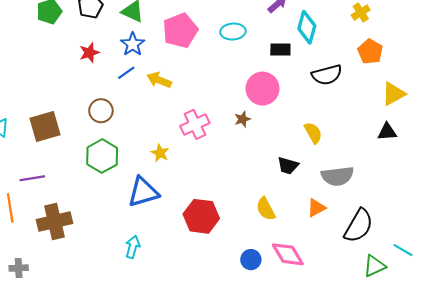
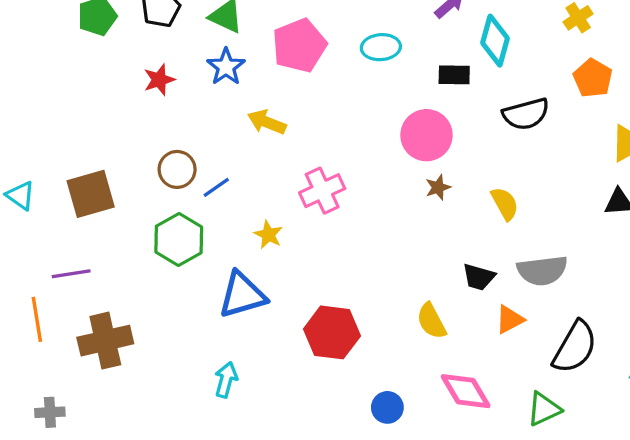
blue line: (126, 73) -> (216, 187), moved
brown star: (242, 119) -> (438, 187), moved
black trapezoid: (288, 166) -> (479, 277), moved
blue circle: (251, 260) -> (387, 407), moved
green triangle: (374, 266) -> (544, 409), moved

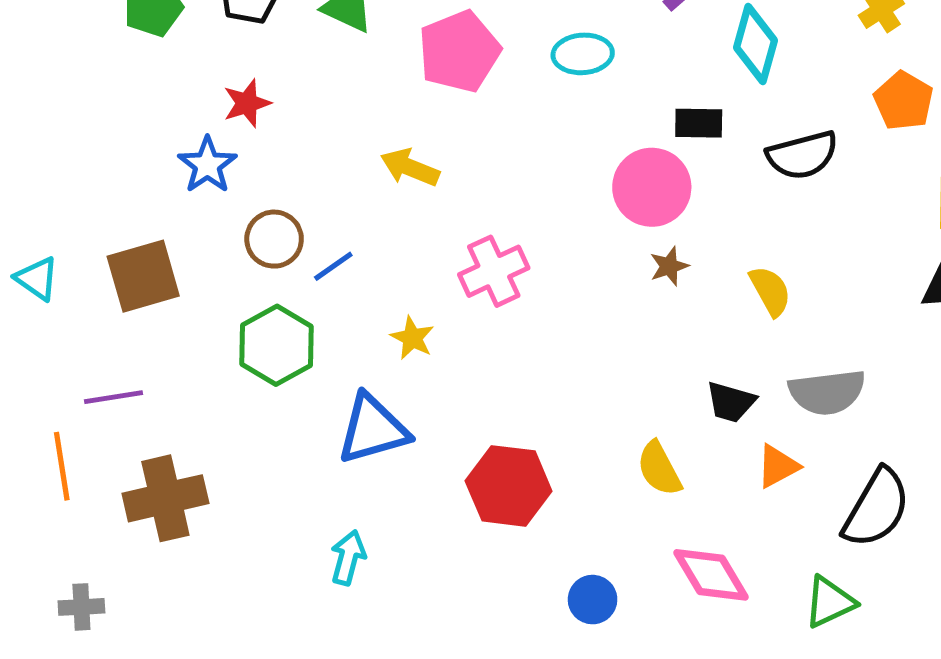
blue star: (226, 67) -> (207, 165), moved
black rectangle: (454, 75) -> (699, 123), moved

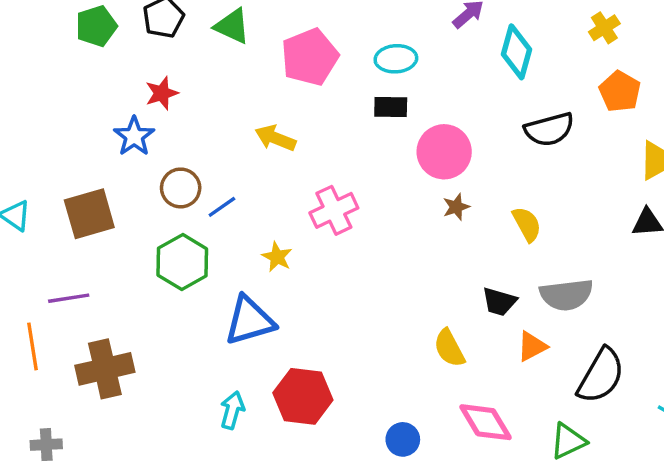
black rectangle: (699, 123) -> (391, 107), moved
red hexagon: (509, 486) -> (303, 396), moved

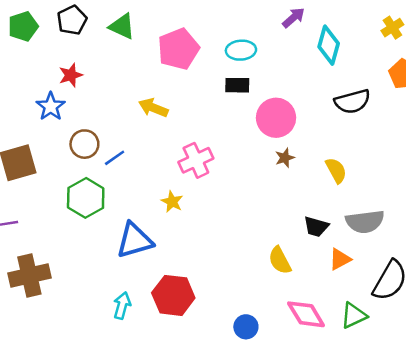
yellow star: (277, 257) -> (172, 202), moved
green triangle: (568, 441) -> (354, 316), moved

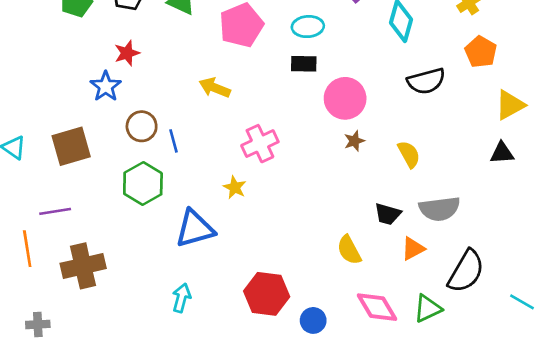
blue line: (115, 158) -> (174, 141), turned -70
red hexagon: (173, 295) -> (267, 294), moved

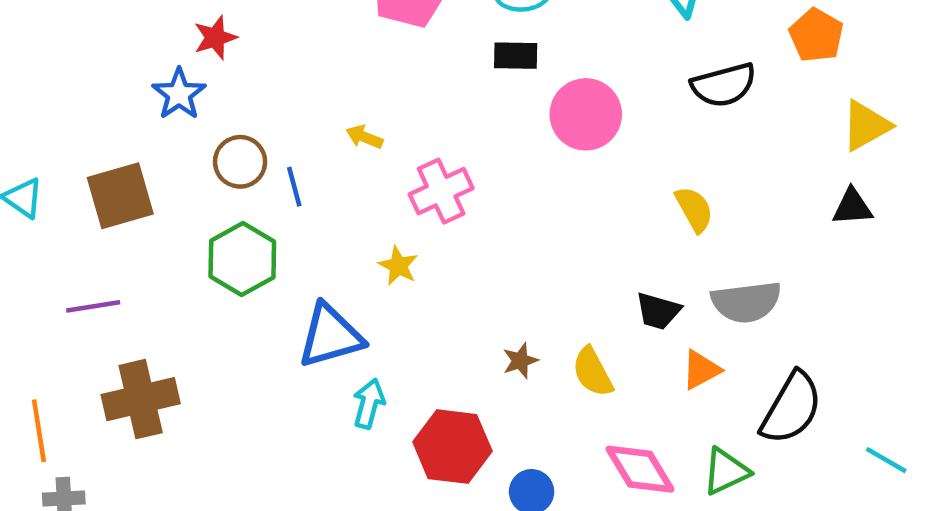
yellow arrow: (215, 88) -> (364, 137), moved, size x0.7
brown star: (354, 141) -> (520, 361), moved
orange line: (27, 249) -> (39, 431), moved
cyan arrow: (181, 298) -> (369, 404), moved

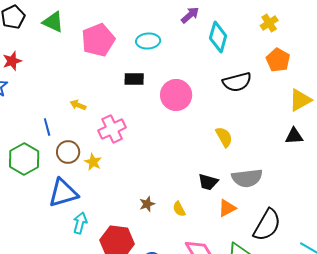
black rectangle: (516, 56) -> (134, 79), moved
brown circle: (240, 162) -> (68, 152), moved
yellow semicircle: (593, 372) -> (179, 209), size x0.7

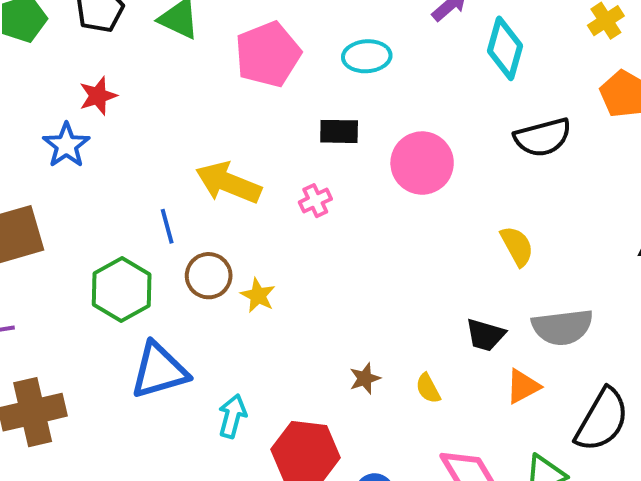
yellow arrow: (78, 105) -> (228, 183), size x2.0
pink cross: (112, 129) -> (315, 201), moved, size x0.6
blue triangle: (63, 193) -> (159, 371), moved

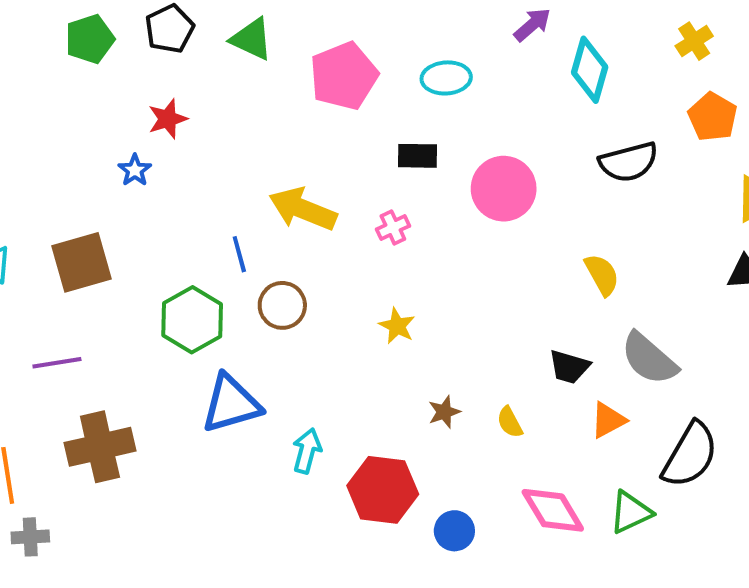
blue star: (66, 145) -> (135, 170), size x0.7
yellow star: (258, 295) -> (397, 326), moved
gray semicircle: (562, 327) -> (649, 359), turned 48

